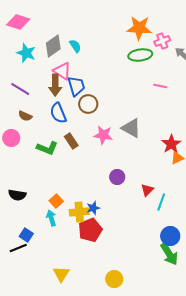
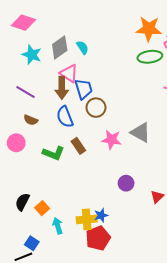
black semicircle: (17, 195) -> (22, 202), turned 108
orange square: (56, 201) -> (42, 208), moved

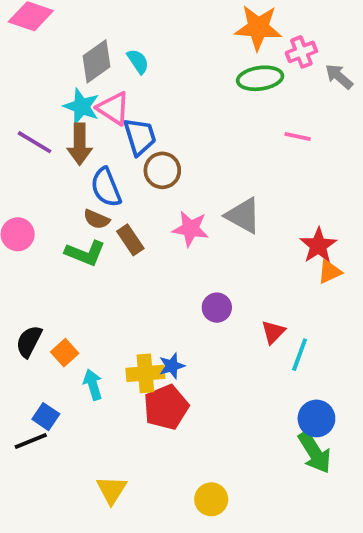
cyan star: (32, 55) -> (82, 106), moved
brown arrow: (62, 88) -> (80, 144), moved
brown semicircle: (31, 120) -> (97, 219), moved

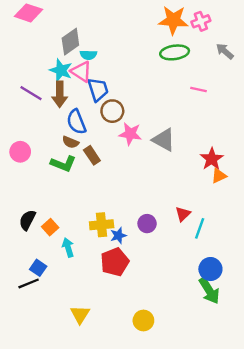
pink cross: (301, 52) -> (201, 21), moved
cyan semicircle: (138, 61) -> (88, 55), moved, turned 126
pink star: (191, 229) -> (130, 134), moved
purple circle: (217, 308) -> (147, 224), moved
yellow cross: (145, 373) -> (102, 225), moved

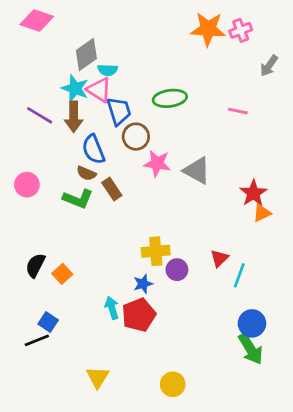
gray arrow: (225, 51) -> (269, 66), turned -96
green ellipse: (175, 52) -> (170, 98), moved
yellow cross: (102, 225) -> (156, 251), moved
cyan arrow: (68, 247) -> (112, 308), moved

